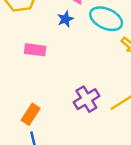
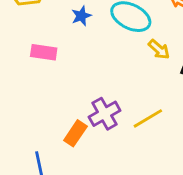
orange rectangle: (31, 114) -> (75, 133), moved

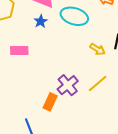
yellow arrow: (159, 49) -> (97, 49), moved

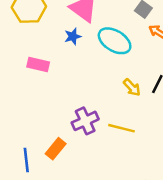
yellow line: (98, 83) -> (121, 128), turned 40
orange rectangle: (50, 102) -> (56, 149), moved

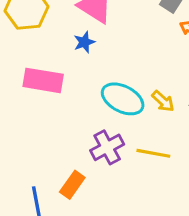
cyan ellipse: (115, 41) -> (123, 99), moved
pink rectangle: (38, 65) -> (43, 80), size x1.4

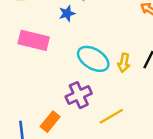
yellow arrow: (163, 101) -> (124, 63), turned 54
yellow line: (153, 153) -> (111, 116), moved, turned -45

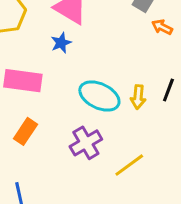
orange rectangle: (50, 122) -> (26, 131), moved

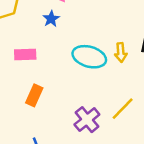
pink rectangle: (23, 81) -> (25, 55), size x0.7
purple cross: (86, 143) -> (87, 120), moved

